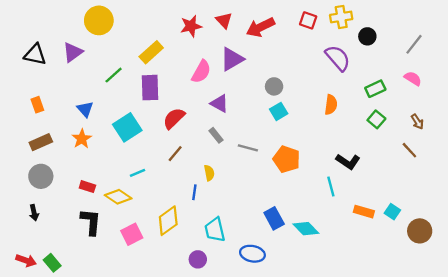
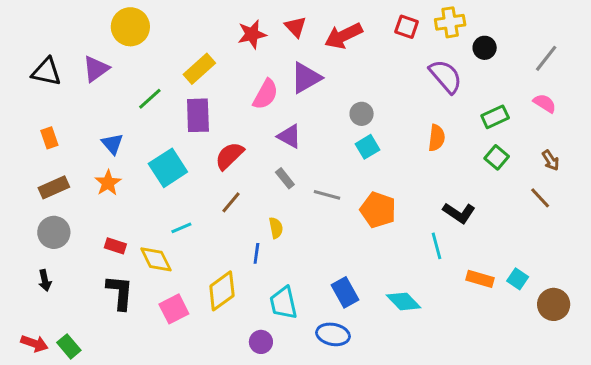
yellow diamond: (118, 197) -> (156, 259), turned 30
blue rectangle: (274, 218) -> (345, 292), moved

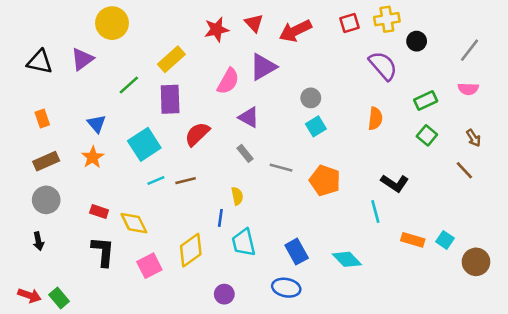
red square: (407, 27) -> (349, 23), turned -36
pink semicircle: (545, 103) -> (468, 89), turned 150
brown line: (231, 202) -> (186, 181), moved, turned 36
cyan line: (181, 228) -> (156, 181), moved
cyan trapezoid: (283, 303) -> (244, 242), moved

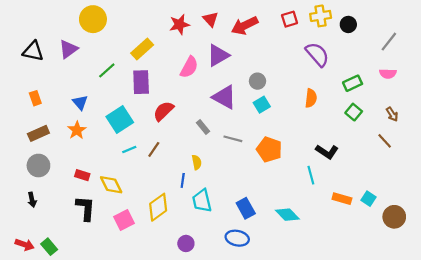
black circle: (417, 41) -> (348, 24), moved
purple triangle: (249, 117) -> (224, 97), moved, size x1.4
brown line: (186, 181) -> (154, 149), turned -42

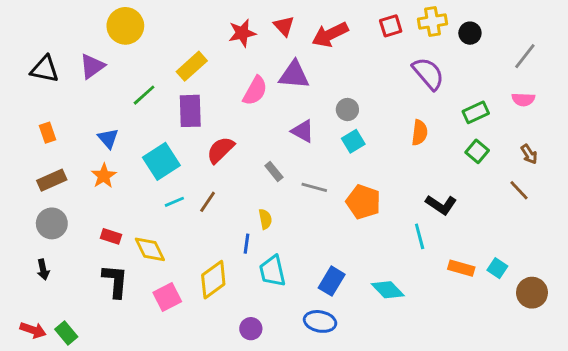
purple triangle: (218, 55) -> (294, 75), turned 35
purple triangle: (224, 97) -> (303, 131), size x0.7
blue rectangle: (246, 208) -> (332, 281), turned 60

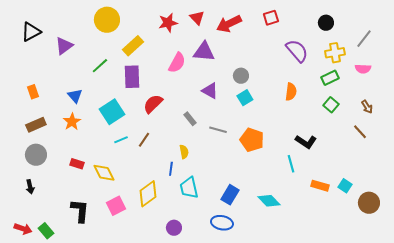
yellow cross: (432, 22) -> (335, 53), moved
yellow circle: (125, 26) -> (107, 20), moved
black triangle: (45, 69) -> (31, 32), moved, turned -40
black L-shape: (115, 281) -> (80, 211), moved

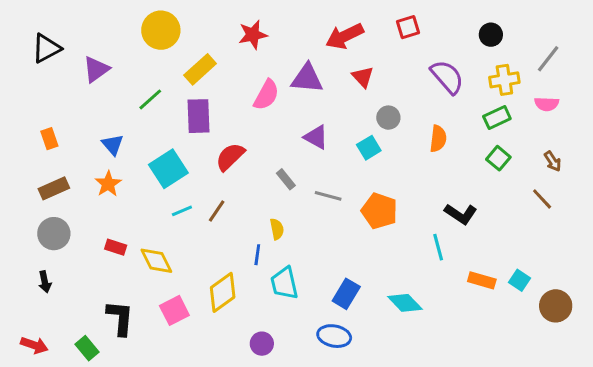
red triangle: (197, 18) -> (363, 77), moved
gray circle: (241, 76) -> (388, 118), moved
green rectangle: (46, 231) -> (87, 348), moved

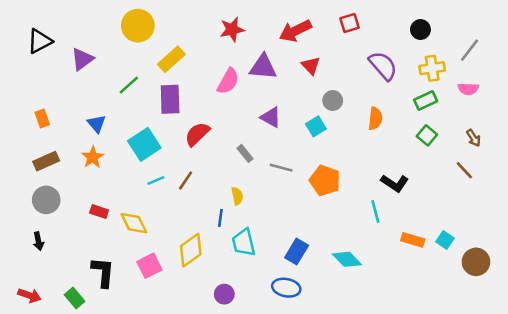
red star: (253, 35) -> (232, 30), moved

